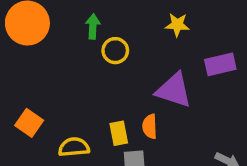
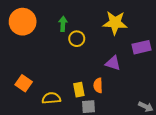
yellow star: (177, 25) -> (115, 23), size x1.6
purple triangle: (174, 90) -> (113, 63), size x0.7

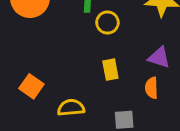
orange semicircle: (98, 85) -> (152, 88), moved
yellow rectangle: (79, 90) -> (110, 70), moved

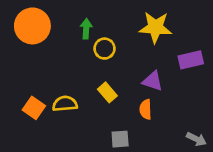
yellow rectangle: (110, 70) -> (107, 92), turned -30
yellow semicircle: (71, 108) -> (65, 104), moved

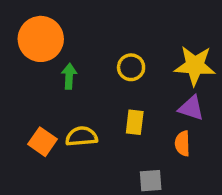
yellow star: (155, 27) -> (195, 66), moved
green arrow: (86, 29) -> (69, 76), moved
yellow rectangle: (107, 92) -> (135, 122), turned 48

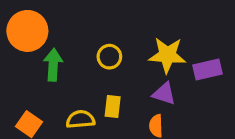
green arrow: (69, 76) -> (53, 65), size x1.4
yellow semicircle: (81, 136) -> (80, 119), moved

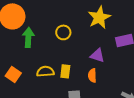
yellow star: (167, 55) -> (99, 17), moved, turned -30
yellow rectangle: (113, 107) -> (65, 71), moved

